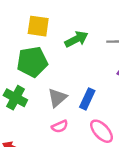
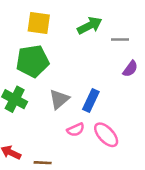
green arrow: (76, 39) -> (90, 26), moved
pink semicircle: (60, 126) -> (76, 130), moved

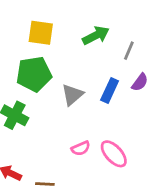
gray line: (120, 40) -> (129, 51), turned -66
gray triangle: (59, 99) -> (72, 95), moved
blue rectangle: (91, 100) -> (110, 91), moved

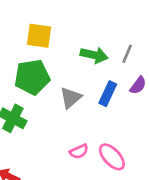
green arrow: (96, 35) -> (94, 55), moved, turned 40

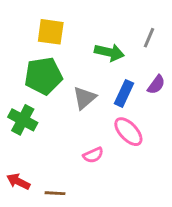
gray line: (127, 54) -> (149, 38), moved
pink ellipse: (112, 157) -> (128, 132), moved

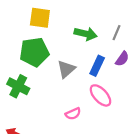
gray line: (149, 38) -> (116, 33), moved

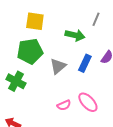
gray line: (116, 33) -> (96, 19), moved
pink ellipse: (100, 95) -> (88, 102), moved

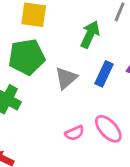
green arrow: (75, 35) -> (90, 34), turned -78

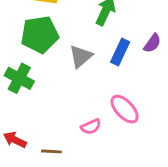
pink semicircle: (74, 133) -> (91, 127), moved

